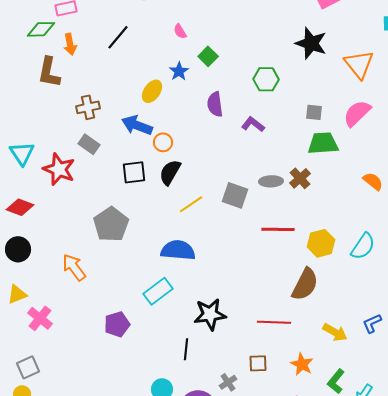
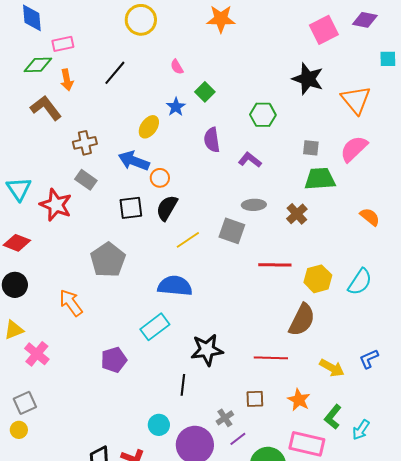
brown L-shape: (49, 72) -> (46, 108), turned 132
gray ellipse: (271, 181) -> (254, 205), moved

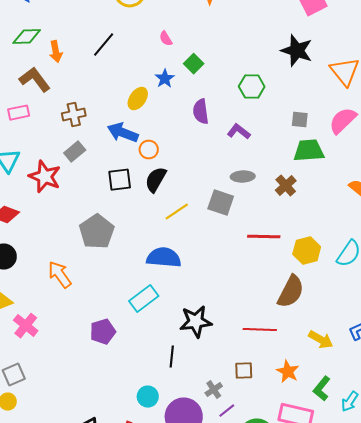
pink rectangle: (63, 44) -> (19, 113), moved
gray rectangle: (86, 180) -> (75, 152), turned -75

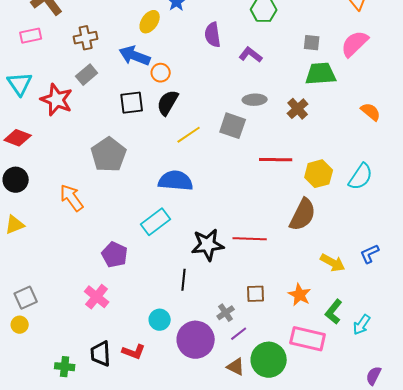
pink cross: (26, 326) -> (97, 297), moved
red line: (260, 330) -> (250, 239), moved
purple pentagon: (103, 332) -> (115, 255), turned -30

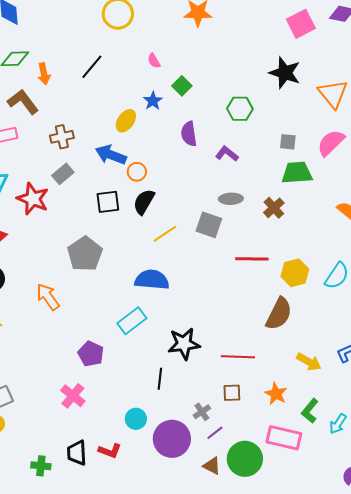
red line: (250, 239) -> (238, 357), moved

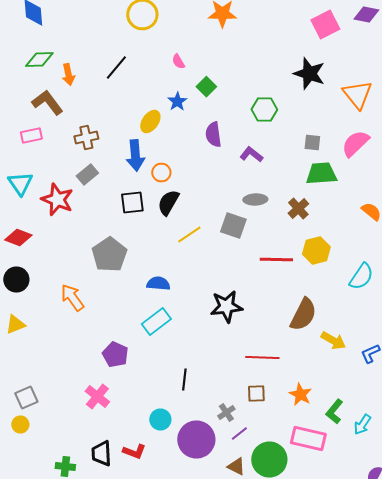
blue arrow: (111, 155) -> (135, 156), turned -116
yellow hexagon: (295, 273) -> (316, 250), moved
blue semicircle: (152, 280) -> (158, 284), moved, size x0.7
black star: (184, 344) -> (226, 306), moved
yellow arrow: (309, 362) -> (333, 340), moved

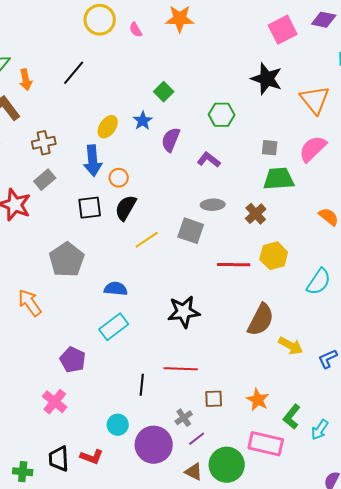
pink semicircle: (178, 62) -> (136, 30), moved
blue star: (177, 102) -> (143, 121), moved
purple semicircle: (213, 134) -> (171, 140), turned 30
red line: (262, 358) -> (181, 369), moved

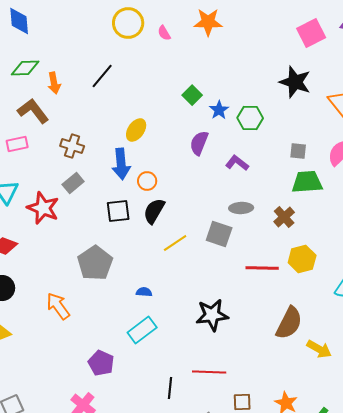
blue star: (143, 121) -> (219, 110), moved
brown cross: (44, 143) -> (72, 146), turned 30
blue semicircle: (116, 289) -> (144, 292), size x0.7

